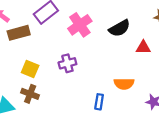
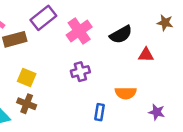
purple cross: (67, 63) -> (80, 72), moved

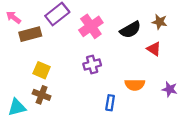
brown star: (165, 23) -> (160, 22), moved
red triangle: (146, 55) -> (154, 49), turned 32
purple star: (157, 112) -> (170, 89), moved

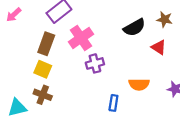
pink arrow: (13, 17) -> (14, 15), turned -80
pink cross: (91, 26) -> (81, 38), moved
brown rectangle: (30, 34) -> (46, 44), moved, turned -55

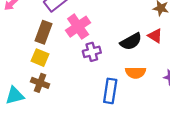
black semicircle: (134, 28) -> (131, 41), moved
blue rectangle: (113, 103) -> (110, 91), size x1.5

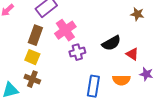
red triangle: (155, 36) -> (132, 54), moved
orange semicircle: (136, 73) -> (121, 80), moved

